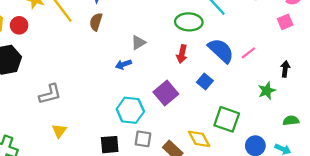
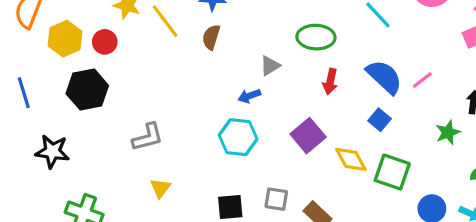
green ellipse: (189, 22) -> (316, 37), moved
blue square: (205, 82) -> (380, 120), moved
cyan hexagon: (130, 110) -> (238, 137), moved
yellow diamond: (199, 139) -> (351, 159), moved

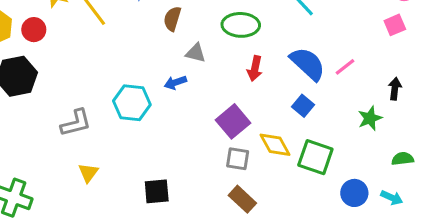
brown semicircle: (211, 37) -> (172, 19), moved
gray triangle: (270, 66) -> (196, 53), turned 45
cyan hexagon: (238, 137) -> (132, 103), moved
gray square: (276, 199) -> (238, 159), moved

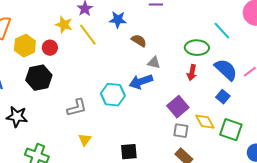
brown semicircle: (172, 19) -> (139, 41), turned 105
green ellipse: (241, 25) -> (197, 48), moved
blue arrow: (175, 82) -> (141, 82), size x1.6

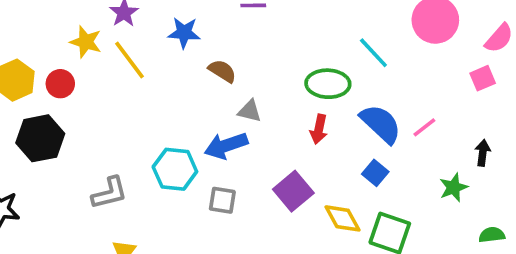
gray square: (181, 131) -> (222, 200), moved

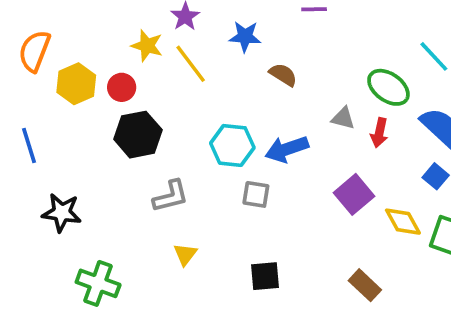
green ellipse: (328, 84) -> (388, 87), turned 33
gray triangle: (250, 111) -> (343, 118), moved
black hexagon: (40, 138) -> (138, 135), moved
cyan hexagon: (175, 169) -> (232, 145), moved
gray square: (222, 200) -> (256, 194), moved

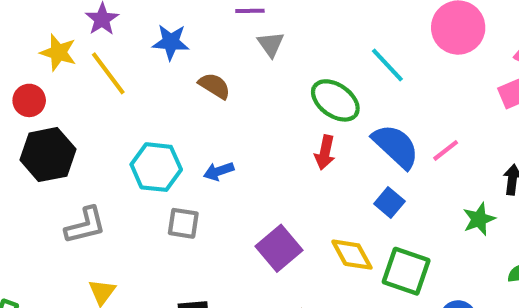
gray triangle: (343, 118) -> (271, 44), moved, turned 40
blue arrow: (287, 149) -> (219, 171), size x0.6
purple square: (354, 194) -> (279, 248), moved

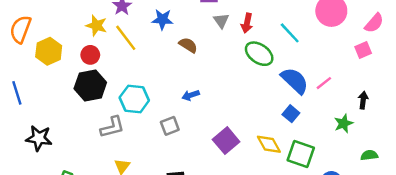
red circle: (29, 100) -> (90, 55), moved
red arrow: (325, 152) -> (247, 23), moved
cyan hexagon: (156, 167) -> (134, 99), moved
gray square: (183, 223) -> (170, 126), turned -30

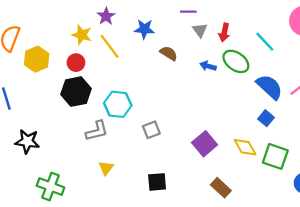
blue arrow: (191, 95) -> (208, 66), moved, turned 35

